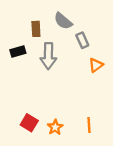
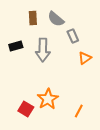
brown rectangle: (36, 29) -> (33, 18), moved
orange line: (89, 125) -> (79, 111), turned 32
orange star: (55, 127) -> (48, 99), moved, size x1.5

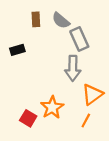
gray rectangle: (73, 36) -> (79, 39), size x1.5
gray arrow: (43, 50) -> (73, 68), moved
orange triangle: (85, 58) -> (92, 94), moved, size x1.5

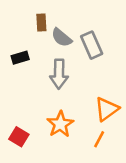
gray semicircle: (61, 21) -> (62, 38), moved
gray arrow: (73, 68) -> (59, 74), moved
red square: (28, 118) -> (19, 137), moved

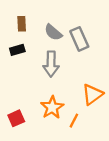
brown rectangle: (41, 22) -> (22, 24), moved
red square: (19, 137) -> (16, 118), turned 35
orange line: (99, 139) -> (74, 121), moved

